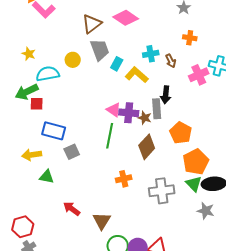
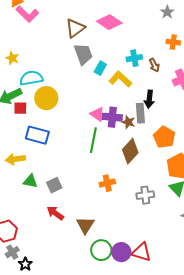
yellow circle: (73, 60) -> (46, 98), moved, size x1.5
gray square: (72, 152) -> (54, 185), moved
gray cross: (162, 191) -> (145, 195), size x0.7

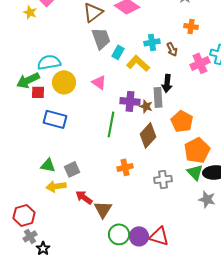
yellow star: (12, 58) -> (30, 12), moved
pink triangle: (97, 114) -> (99, 82), moved
yellow arrow: (15, 159) -> (56, 186), moved
red arrow: (55, 213) -> (84, 197), moved

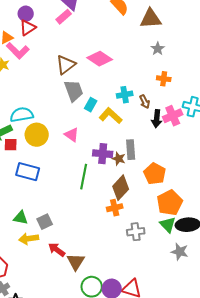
black arrow: (167, 83) -> (157, 119), moved
orange cross: (125, 167) -> (115, 208), moved

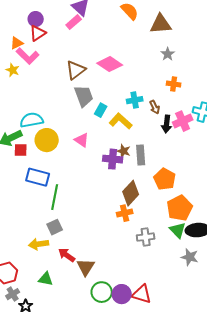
brown star: (119, 159) -> (124, 151), moved
green line: (84, 177) -> (55, 197), moved
green triangle: (21, 218) -> (46, 279), moved

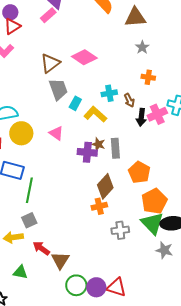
green triangle: (178, 230) -> (152, 223), size x1.4

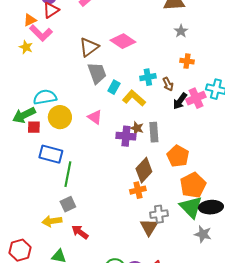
black arrow: (141, 117) -> (180, 101), turned 30
brown triangle: (60, 260) -> (149, 227), moved

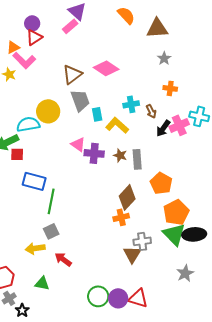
cyan rectangle: (114, 87) -> (97, 114), turned -40
yellow circle: (60, 117) -> (48, 111), moved
purple cross: (126, 136) -> (94, 153), moved
gray star: (203, 234) -> (185, 273), moved, turned 30

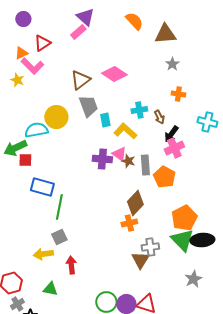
purple circle: (32, 23) -> (23, 19), moved
pink cross: (179, 125) -> (174, 148), moved
pink triangle: (78, 144) -> (119, 154), moved
orange pentagon: (161, 183) -> (164, 177), moved
red arrow: (63, 259) -> (71, 265), turned 48

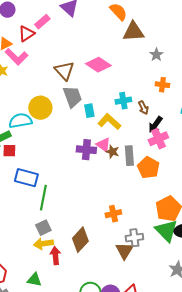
pink rectangle: (78, 32) -> (42, 22), moved
brown triangle: (165, 34) -> (133, 32), moved
brown triangle: (80, 80) -> (64, 71), turned -35
brown diamond: (135, 203) -> (80, 240), moved
yellow arrow: (43, 254) -> (43, 244), moved

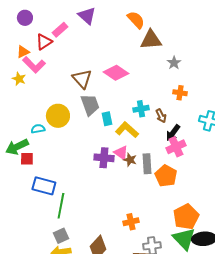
cyan semicircle: (20, 121) -> (38, 129), size x0.6

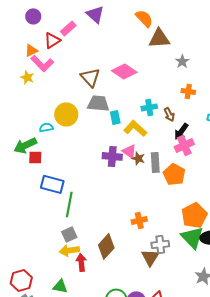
gray trapezoid: (90, 105) -> (98, 103), turned -65

